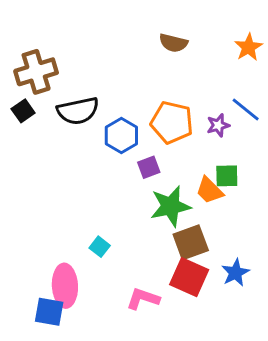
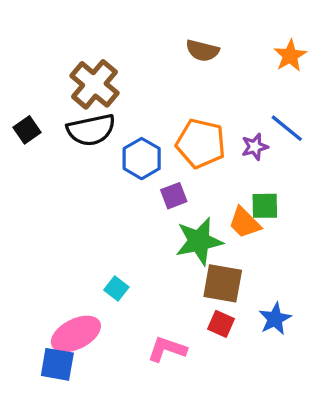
brown cross: (36, 72) -> (94, 84), moved, turned -33
brown square: (191, 242) -> (223, 283), turned 30
red square: (189, 277) -> (221, 324), size x0.6
pink ellipse: (65, 286) -> (76, 334), turned 66

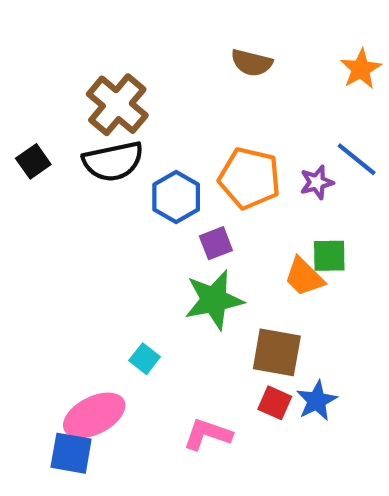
green star: (199, 241) -> (214, 300), moved
blue star: (275, 319) -> (317, 401), moved

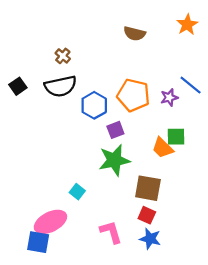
orange star: (361, 69) -> (187, 25), moved
brown cross: (117, 105) -> (63, 56), size x0.5
blue star: (317, 401) -> (150, 239), moved, turned -30
pink L-shape: (208, 434) -> (111, 232), turned 55

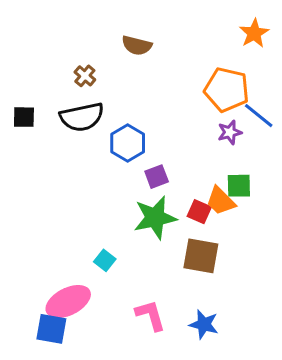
brown semicircle: (135, 34) -> (137, 45), moved
black square: (18, 86) -> (24, 117), turned 36
orange pentagon: (133, 95) -> (227, 90), moved
red square: (147, 215) -> (199, 212), moved

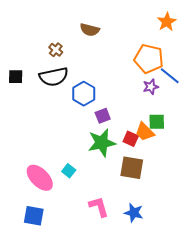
pink ellipse: (68, 302) -> (40, 178), moved, turned 72

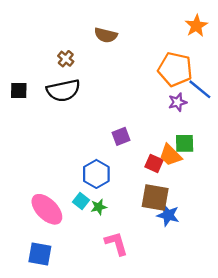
blue hexagon: (84, 94) -> (96, 174), moved
green star: (102, 143) -> (99, 207), moved, size x0.5
blue star: (134, 213) -> (168, 215), moved

